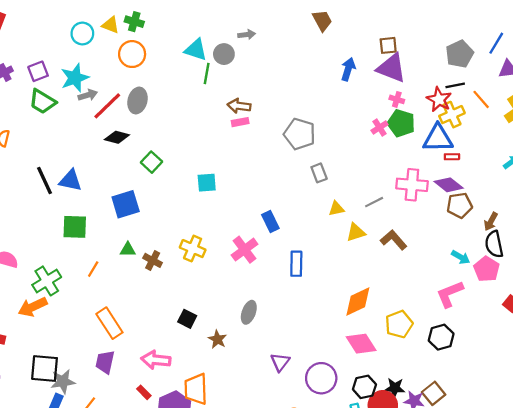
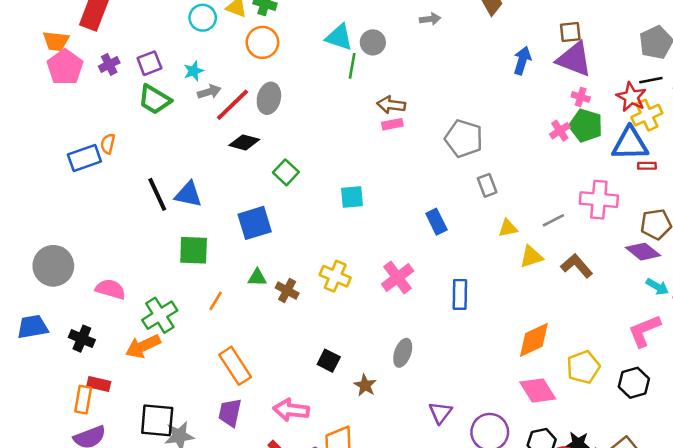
gray arrow: (247, 35) -> (430, 19), moved
cyan star: (75, 78) -> (194, 71), size x0.6
purple diamond: (449, 185) -> (643, 252), moved
blue rectangle: (270, 222) -> (436, 222), moved

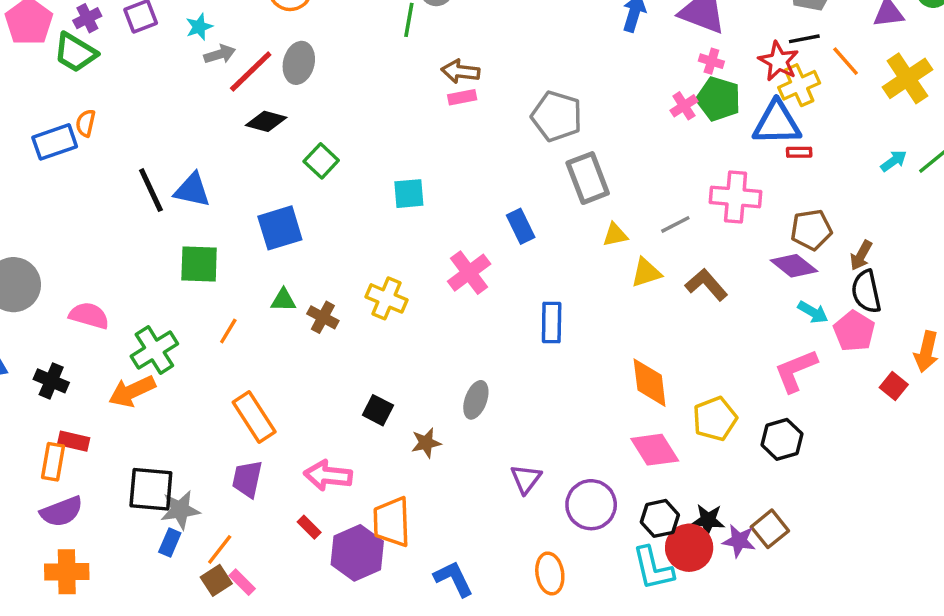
green trapezoid: (155, 100) -> (75, 53), moved
gray rectangle: (487, 185) -> (588, 178), size x1.6
pink cross: (398, 278) -> (469, 273), moved
orange diamond: (534, 340) -> (650, 383), turned -72
brown star: (365, 385) -> (426, 443), turned 30

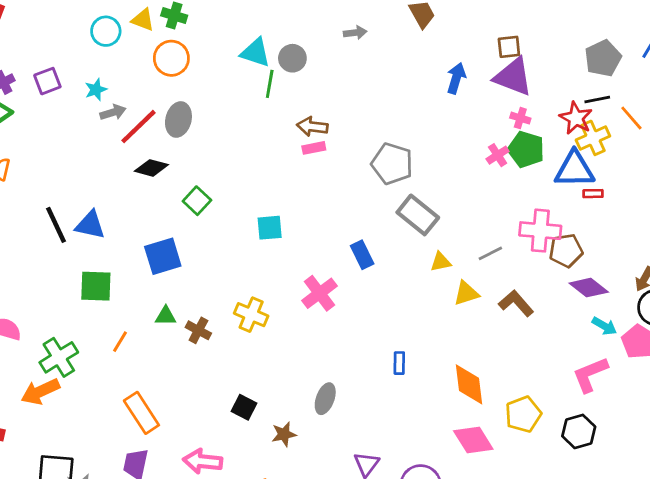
gray rectangle: (588, 178) -> (418, 215), turned -30
brown pentagon: (811, 230) -> (566, 251), moved
blue rectangle: (552, 322) -> (399, 363), moved, size x0.7

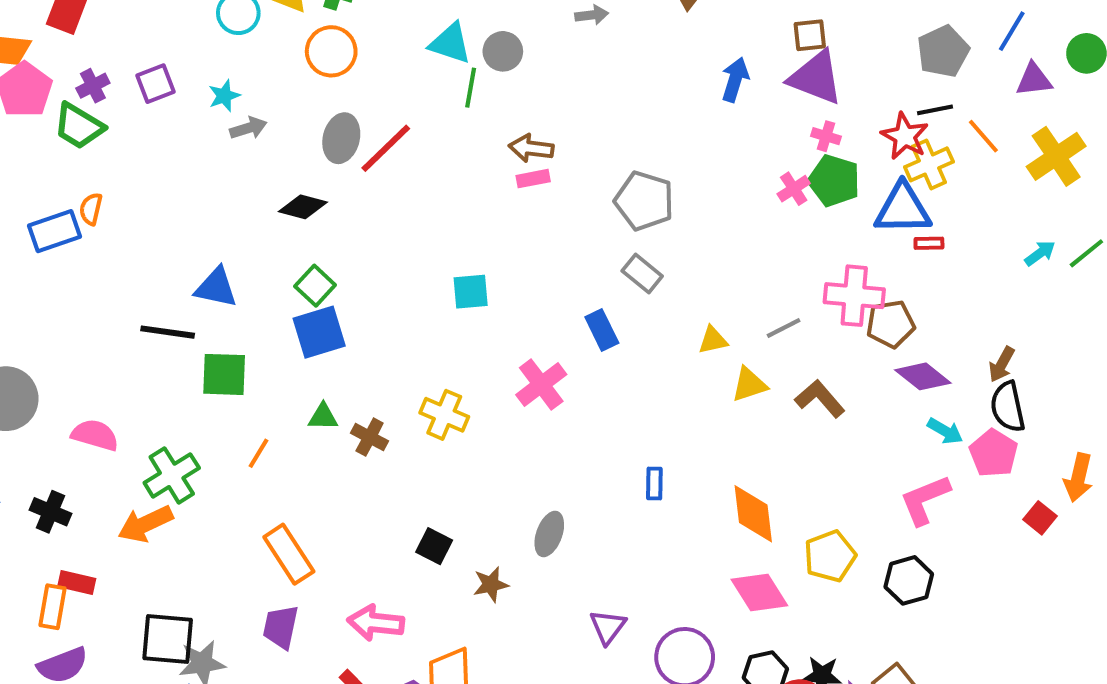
red line: (139, 127) -> (386, 148), moved
green square: (197, 201) -> (315, 286), moved
gray rectangle: (418, 215) -> (642, 273), moved, size x0.7
black line: (56, 225) -> (168, 332), moved, turned -57

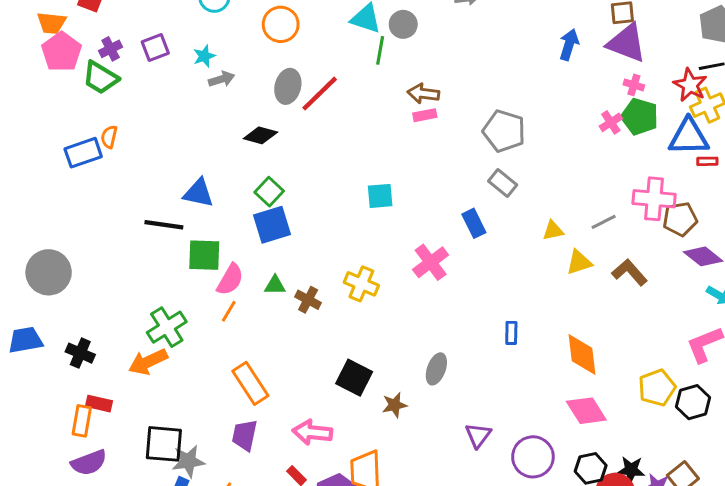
pink semicircle: (95, 435) -> (230, 280), moved, turned 104
black square: (434, 546) -> (354, 378), size x1.4
yellow pentagon: (830, 556) -> (657, 388), moved

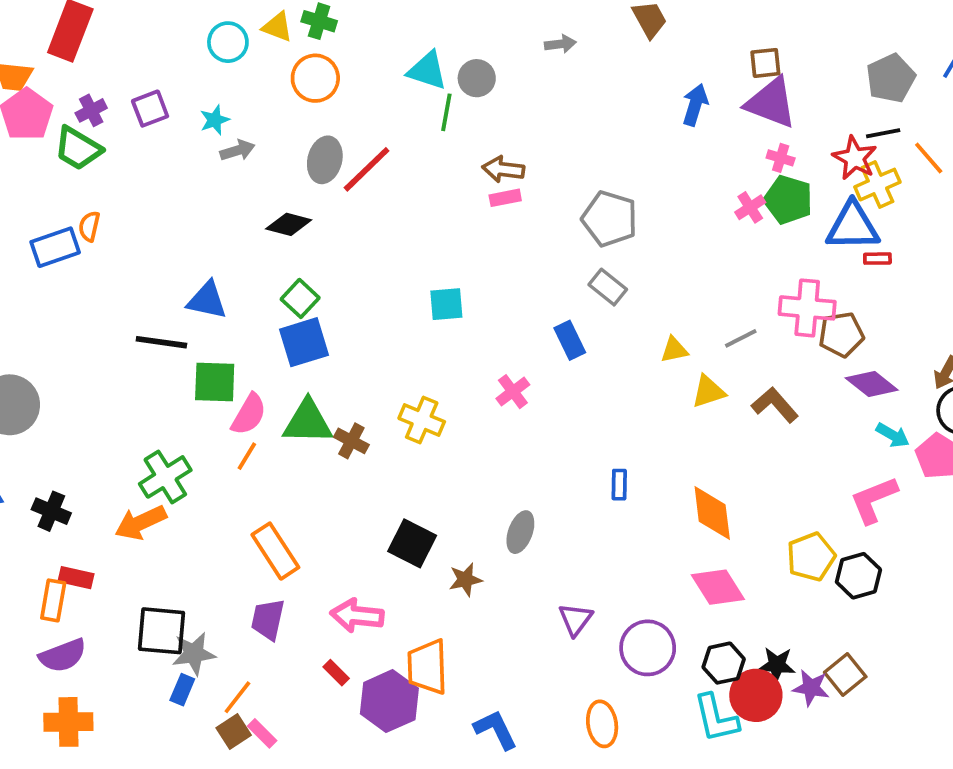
pink cross: (431, 262) -> (513, 392), size x0.7
green triangle: (275, 285) -> (308, 422), size x1.8

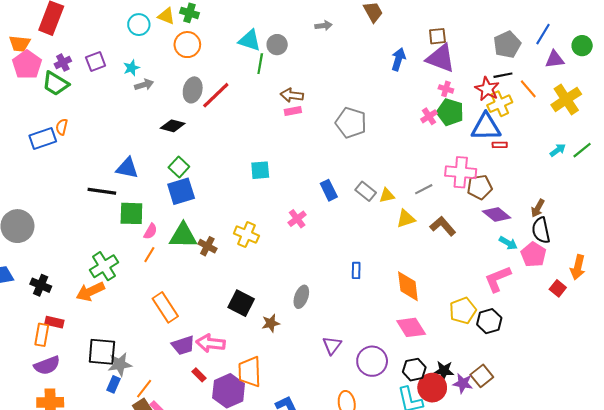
gray rectangle: (608, 287) -> (366, 191), moved
pink semicircle: (249, 414) -> (150, 231), size x0.7
purple trapezoid: (268, 619) -> (183, 345), moved, turned -120

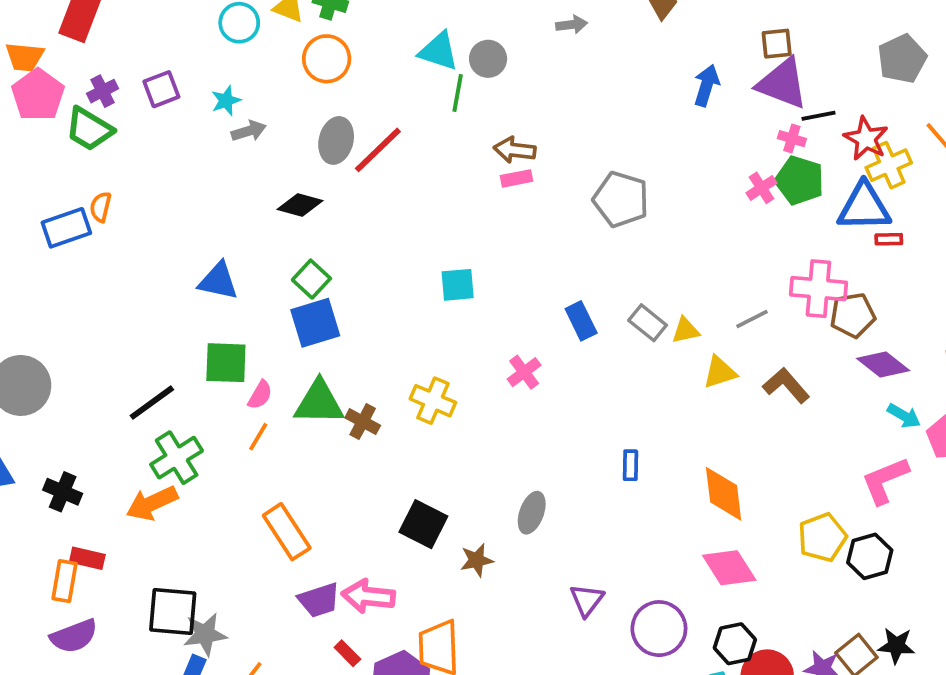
black line: (503, 75) -> (818, 116), moved
black line: (102, 191) -> (152, 403), moved, turned -44
black star: (444, 371) -> (896, 646), moved

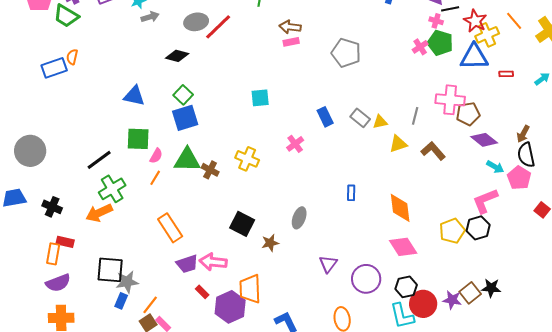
gray ellipse: (336, 140) -> (196, 22), turned 65
red rectangle: (889, 239) -> (506, 74), moved
gray line: (752, 319) -> (415, 116), turned -48
black hexagon: (870, 556) -> (478, 228), moved

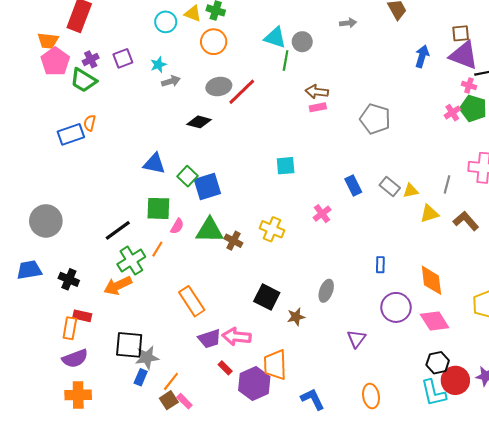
green square: (183, 95) -> (188, 176), moved
orange line: (155, 178) -> (157, 249), moved
purple circle: (366, 279) -> (396, 307), moved

